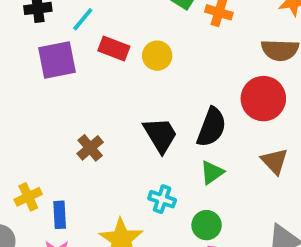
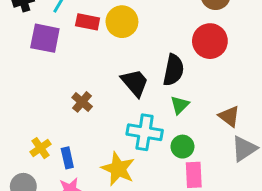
yellow circle: (157, 56) -> (122, 22), size x1.4
purple square: (57, 60) -> (45, 38), turned 32
brown triangle: (275, 161) -> (229, 116), moved
cyan cross: (162, 199) -> (145, 132), size x1.6

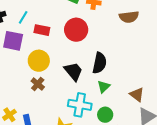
yellow circle: (122, 22) -> (39, 61), moved
red circle: (210, 41) -> (76, 30), moved

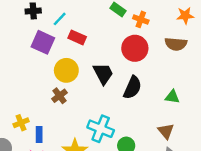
red circle: (76, 30) -> (135, 48), moved
black trapezoid: (73, 71) -> (103, 74), moved
green triangle: (104, 87) -> (172, 97), moved, turned 40

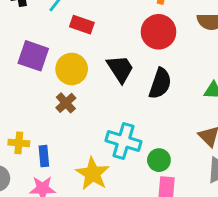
purple square: (43, 42) -> (33, 56), moved
yellow cross: (21, 123) -> (19, 143), turned 32

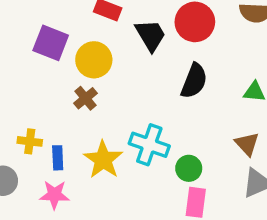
black trapezoid: (120, 69) -> (150, 35), moved
yellow star: (93, 174) -> (103, 160), moved

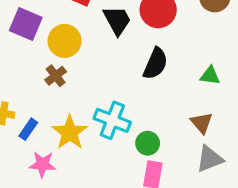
blue rectangle: (58, 158) -> (28, 129), turned 35
pink star: (54, 195) -> (42, 164), moved

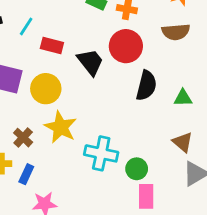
black semicircle: (155, 64) -> (146, 86), moved
brown cross: (56, 76) -> (23, 138), moved
yellow star: (70, 132) -> (61, 127), moved

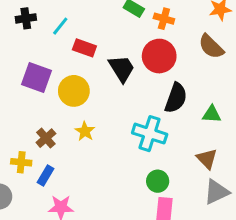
brown semicircle: (176, 32) -> (211, 47), turned 44
yellow star: (61, 127) -> (85, 131), size x0.6
cyan cross: (101, 153) -> (150, 134), moved

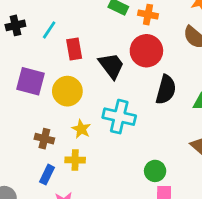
red rectangle: (84, 48) -> (74, 49), turned 65
cyan cross: (150, 134) -> (119, 117), moved
brown cross: (46, 138) -> (44, 139), turned -30
yellow cross: (21, 162) -> (75, 160), moved

